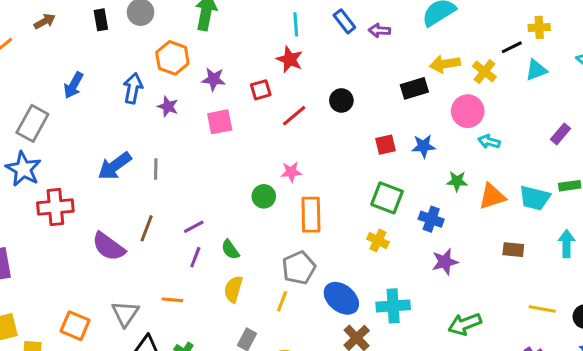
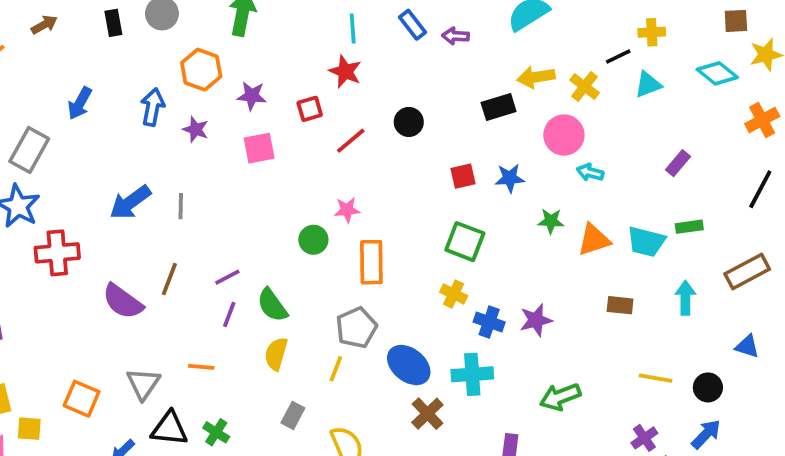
blue cross: (431, 219) -> (489, 322), moved
green semicircle: (230, 250) -> (272, 305), size x1.4

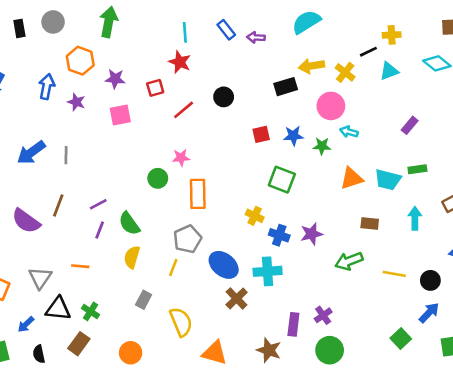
green star: (551, 221) -> (322, 146), moved
green square: (465, 242) -> (282, 180), moved
green arrow: (560, 397) -> (349, 261), moved
purple cross: (644, 438) -> (323, 315), moved

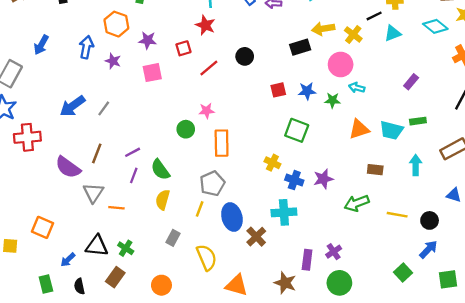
gray line: (66, 155) -> (104, 108), turned 35
blue ellipse: (224, 265) -> (232, 217), moved, turned 36
gray triangle: (40, 278) -> (93, 193), moved

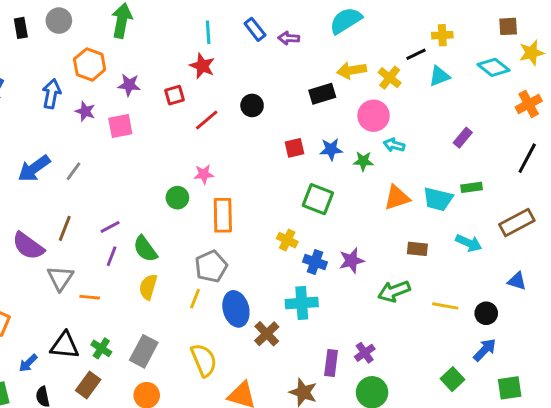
pink square: (152, 73) -> (120, 126), moved
cyan arrow: (416, 165) -> (469, 243), turned 114
gray rectangle: (173, 238) -> (144, 351), moved, size x1.5

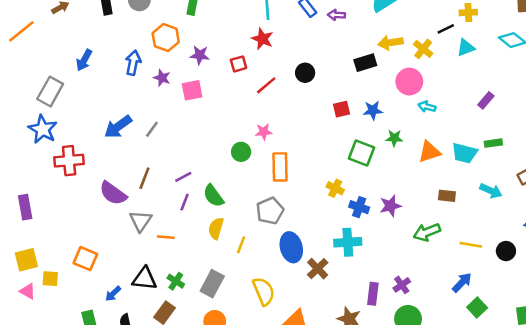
green star: (363, 161) -> (394, 138), moved
yellow line: (195, 299) -> (241, 245), moved
blue arrow: (485, 350) -> (462, 282), moved

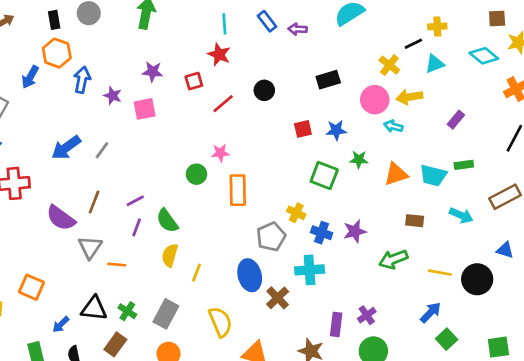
orange hexagon: (166, 38) -> (57, 53), moved
yellow arrow: (390, 43) -> (409, 97), moved
gray pentagon: (270, 211) -> (271, 237), moved
black circle: (506, 251) -> (477, 279), size x1.5

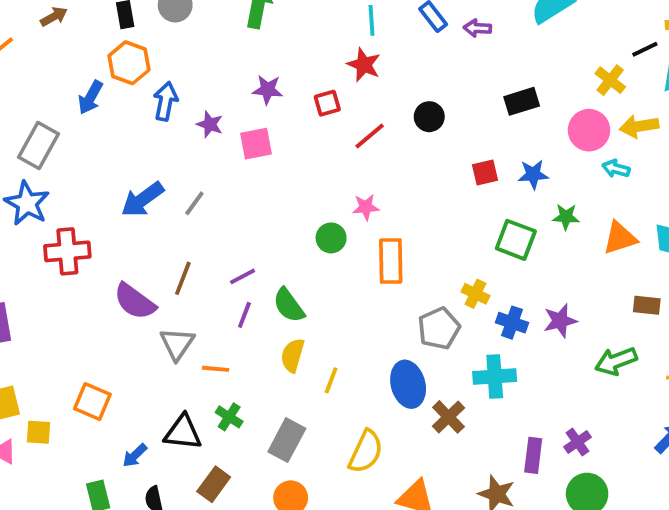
green cross: (127, 311) -> (229, 417), moved
yellow semicircle: (220, 322) -> (366, 452), turned 48

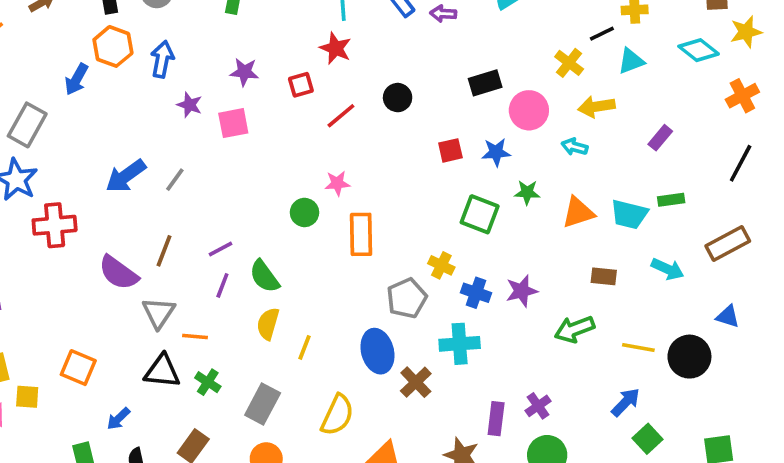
blue arrow: (166, 101) -> (162, 59), moved
pink circle: (589, 130) -> (529, 110), moved
black triangle: (183, 432) -> (162, 371), moved

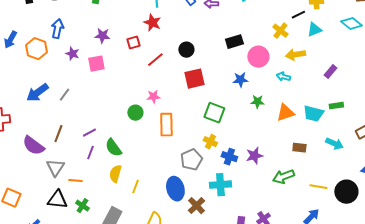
orange hexagon: (113, 46) -> (36, 49), moved
red square: (450, 150) -> (194, 79), moved, size x1.5
green square: (480, 214) -> (214, 113), moved

